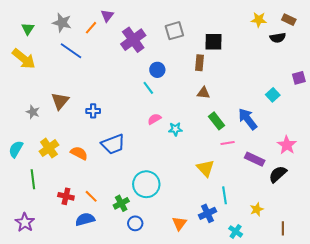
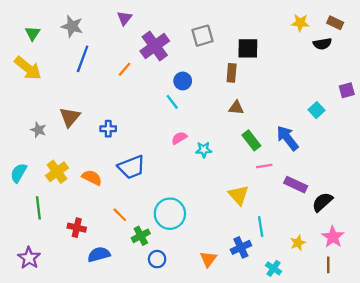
orange line: (91, 28) -> (124, 69), moved
blue line: (71, 51) -> (83, 59), turned 75
pink star: (287, 145) -> (333, 237), moved
orange line: (91, 196) -> (120, 215), moved

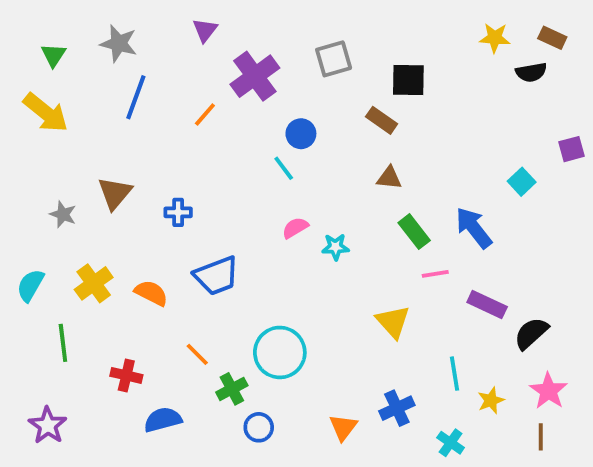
brown rectangle: (232, 73) -> (382, 120), turned -60
cyan line: (261, 226) -> (454, 374), moved

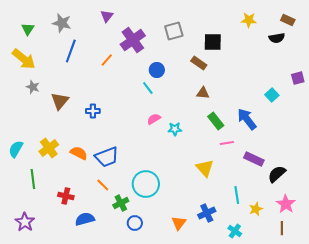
yellow star: (495, 38) -> (249, 20), moved
gray star: (63, 214) -> (33, 87), moved
blue trapezoid: (217, 276) -> (107, 157), moved

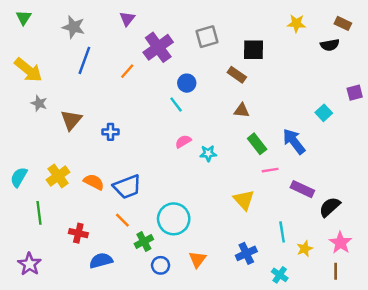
green triangle: (28, 29) -> (24, 18), moved
orange triangle: (179, 223) -> (197, 259), moved

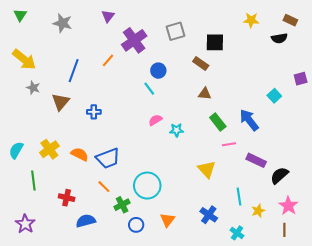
blue line: (84, 60) -> (74, 71), moved
blue cross: (246, 253) -> (209, 215), turned -30

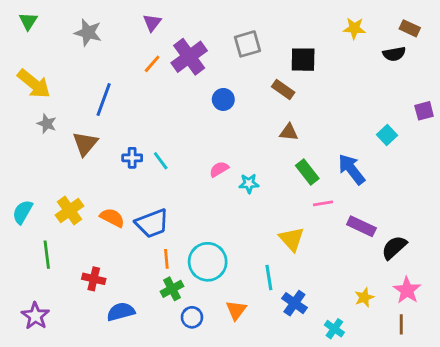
orange line: (108, 60) -> (152, 64), moved
cyan line: (149, 89) -> (161, 161), moved
orange line: (104, 187) -> (166, 259), moved, turned 40
cyan line: (239, 197) -> (269, 277), moved

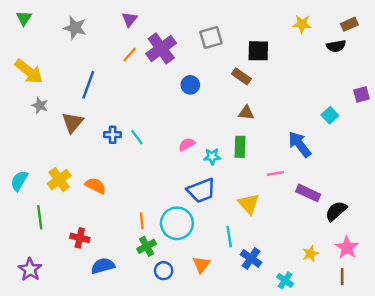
brown rectangle: (410, 28) -> (349, 24), turned -49
green rectangle: (307, 172) -> (240, 147), moved, turned 40
blue trapezoid: (152, 223) -> (201, 191), moved

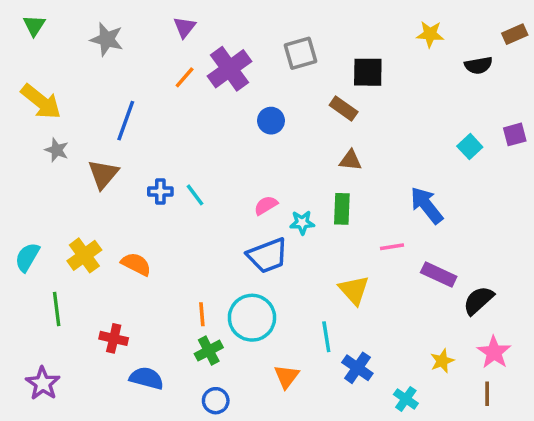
brown rectangle: (349, 24) -> (515, 34), moved
cyan square: (330, 115) -> (470, 147), moved
blue trapezoid: (201, 191) -> (268, 255), moved
blue semicircle: (103, 266) -> (147, 378), turned 30
blue circle: (164, 271) -> (216, 401), moved

